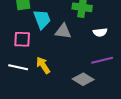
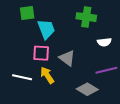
gray triangle: (63, 31) -> (67, 58), moved, turned 30
pink square: (22, 39) -> (41, 53), moved

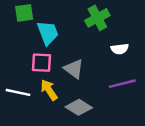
green cross: (86, 17) -> (97, 18), turned -36
gray diamond: (87, 89) -> (79, 107), moved

